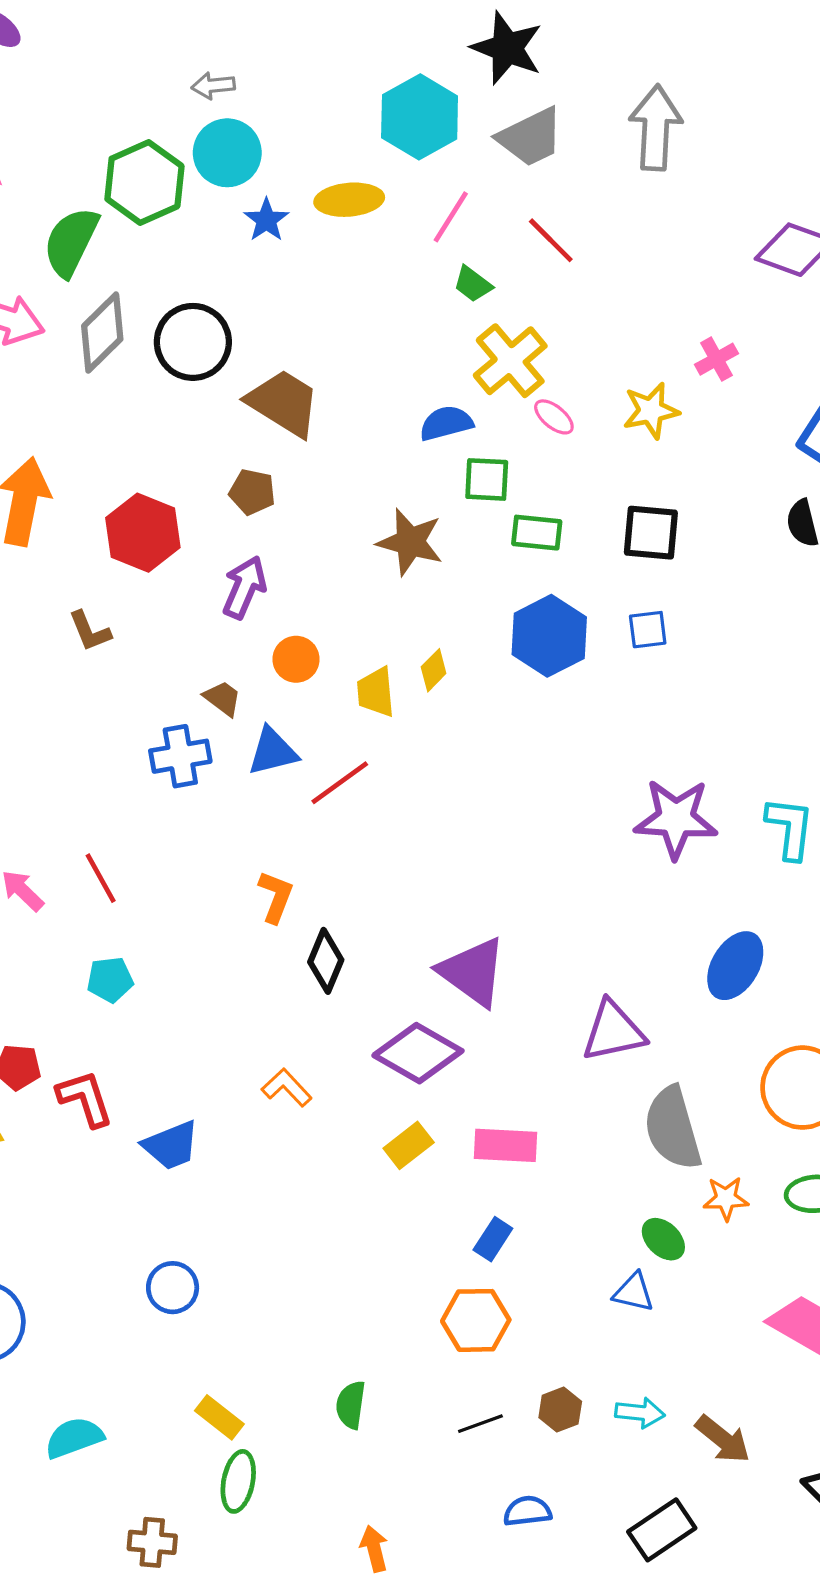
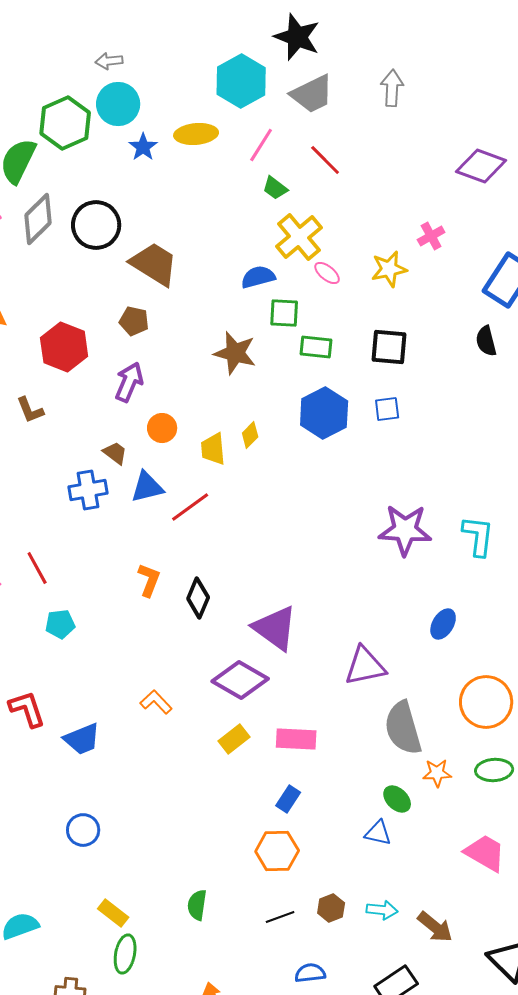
gray arrow: (656, 128) -> (392, 88), size x0.7
black diamond: (326, 961) -> (198, 598), moved
blue ellipse: (735, 966) -> (443, 624), size x0.7
cyan pentagon: (110, 980) -> (60, 624), moved

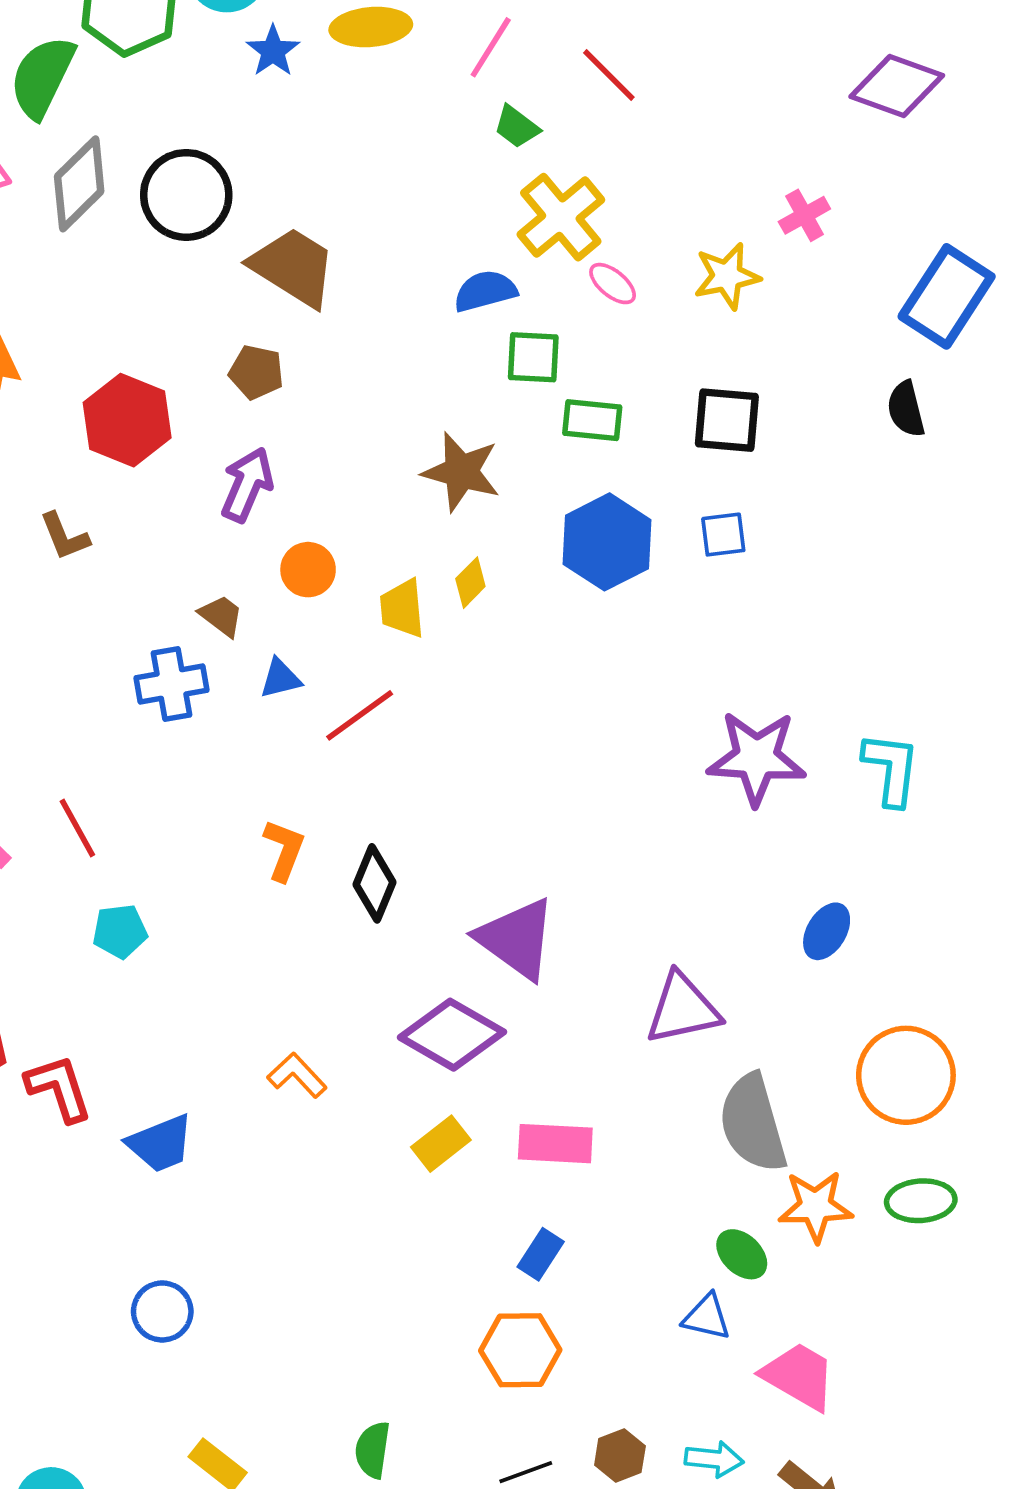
brown star: (235, 353) -> (461, 472), moved
blue triangle: (147, 487) -> (280, 678), size x0.7
orange star: (437, 773) -> (816, 1206), size x1.4
pink trapezoid: (485, 853) -> (799, 1376), moved

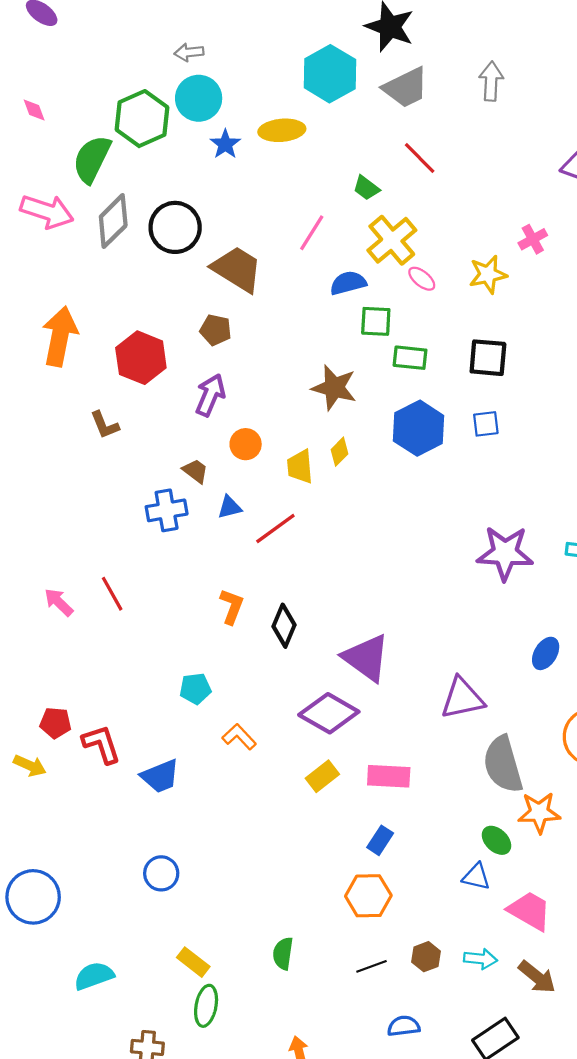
pink line: (491, 47) -> (312, 233), moved
cyan pentagon: (120, 931) -> (195, 689), moved

